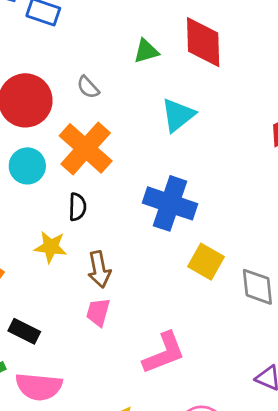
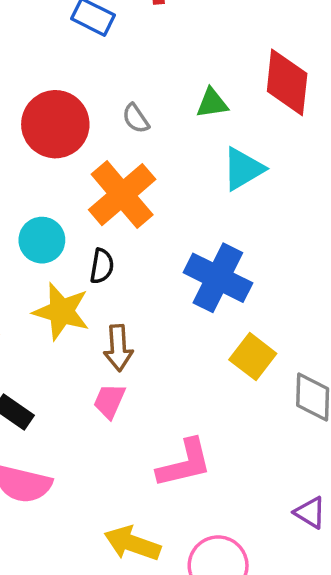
green triangle: (146, 51) -> (212, 103), moved
cyan circle: (27, 166) -> (42, 240), moved
yellow star: (51, 247) -> (61, 311), size x1.4

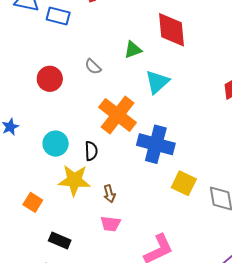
red circle: (55, 124) -> (50, 79), size x0.7
orange cross: (122, 195) -> (118, 115), moved
brown arrow: (118, 348) -> (109, 194), size x0.7
pink trapezoid: (109, 401) -> (111, 224), turned -95

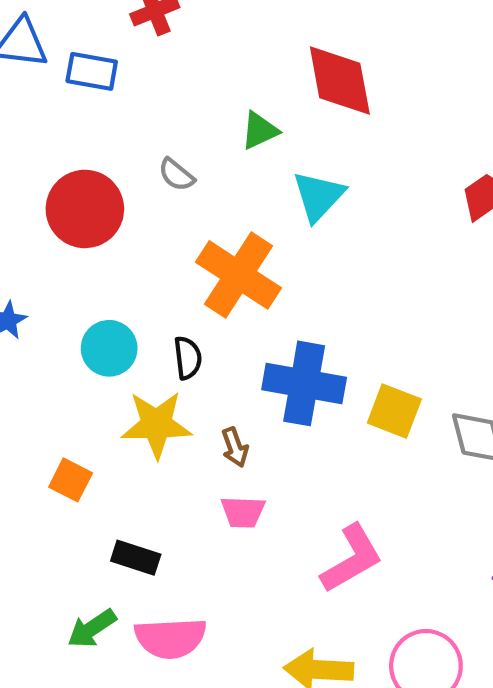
red circle: (50, 79) -> (85, 209), size x1.4
blue cross: (156, 144) -> (304, 383), moved

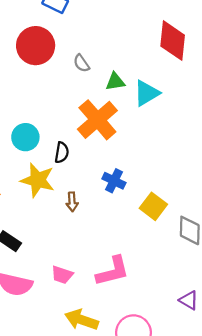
green triangle: (260, 131) -> (115, 82), moved
red circle: (85, 209) -> (36, 46), moved
blue cross: (304, 383) -> (114, 181), size x0.6
pink trapezoid: (243, 512) -> (62, 275), moved

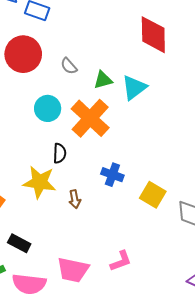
cyan circle: (25, 137) -> (48, 108), moved
pink L-shape: (113, 271) -> (121, 261), size x0.7
pink trapezoid: (62, 275) -> (73, 270), size x1.5

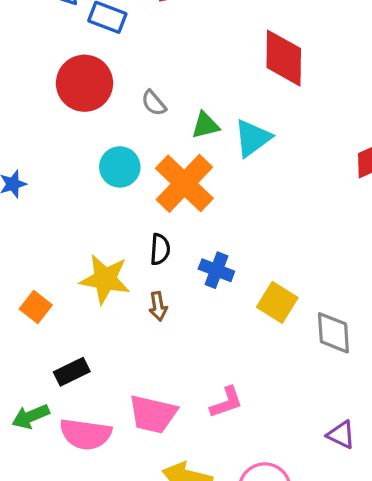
black semicircle: (60, 153) -> (160, 249), moved
black rectangle: (19, 243) -> (72, 372), turned -55

